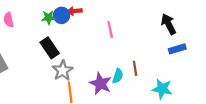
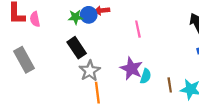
brown line: (135, 68) -> (170, 85), moved
purple star: (100, 84) -> (131, 69), moved

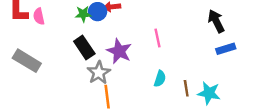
pink line: (138, 29) -> (157, 38), moved
gray rectangle: (24, 60) -> (27, 61), turned -30
purple star: (131, 69) -> (119, 51), moved

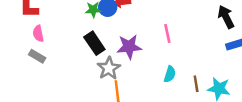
pink semicircle: (39, 16) -> (38, 34), moved
purple star: (119, 51) -> (129, 47), turned -30
gray rectangle: (27, 61) -> (37, 56), size x0.6

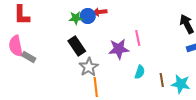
pink semicircle: (38, 34) -> (16, 46), moved, size x1.5
purple star: (129, 47) -> (119, 49), moved

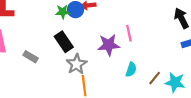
gray rectangle: (29, 57) -> (31, 57), moved
brown line: (162, 80) -> (155, 78), turned 48

